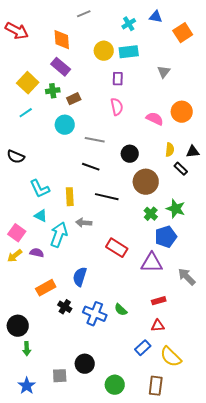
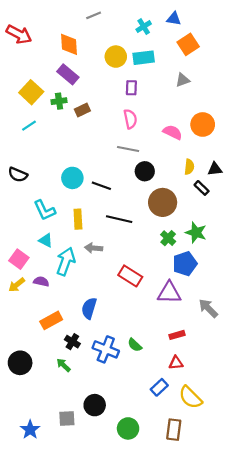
orange square: (183, 33) -> (188, 44), moved
gray triangle: (164, 72) -> (183, 80), turned 32
cyan circle: (65, 125) -> (72, 178), moved
gray line: (95, 140) -> (128, 149), moved
green arrow: (27, 349) -> (63, 365), moved, turned 136

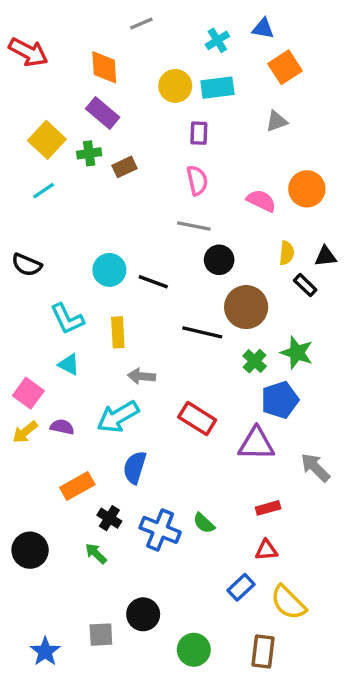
black line: (119, 219) -> (202, 332), moved
cyan arrow: (66, 261) -> (118, 417), moved, turned -140

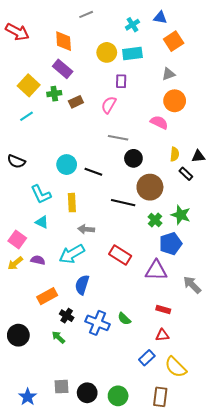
pink semicircle: (197, 180) -> (109, 105), moved, turned -138
orange circle: (307, 189) -> (175, 101), moved
red rectangle: (268, 508) -> (163, 309), turned 32
black circle: (143, 614) -> (87, 393), moved

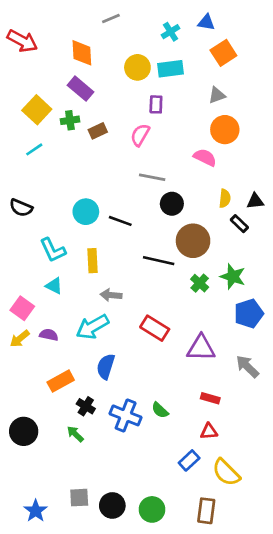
blue pentagon: (170, 244) -> (249, 314), moved

